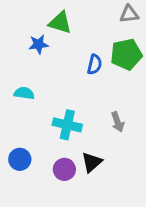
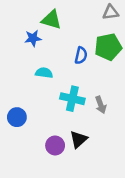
cyan semicircle: (24, 93) -> (44, 73), moved
cyan cross: (67, 125) -> (72, 99), moved
blue circle: (20, 159) -> (17, 117), moved

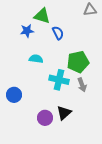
green pentagon: (108, 47) -> (78, 62), moved
blue semicircle: (81, 55) -> (58, 33), moved, turned -40

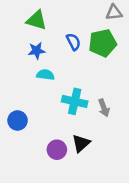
green triangle: (42, 16) -> (37, 20), moved
blue star: (27, 31) -> (37, 51), moved
green pentagon: (78, 62) -> (103, 43), moved

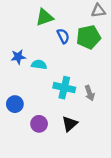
green triangle: (37, 20) -> (45, 17), moved, turned -36
blue star: (37, 51) -> (18, 57), moved
purple circle: (57, 150) -> (39, 124), moved

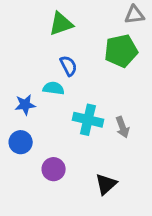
blue semicircle: (63, 36) -> (69, 66), moved
blue star: (18, 57) -> (25, 105), moved
black triangle: (70, 124) -> (106, 184), moved

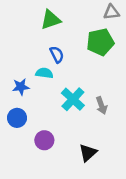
cyan cross: (88, 120) -> (73, 99), turned 30

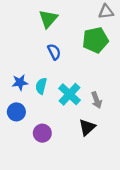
green triangle: (51, 20) -> (48, 19), turned -30
cyan semicircle: (44, 73) -> (41, 86), moved, turned -84
black triangle: (88, 153) -> (87, 127), moved

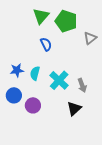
gray triangle: (106, 12) -> (90, 38), moved, turned -32
green pentagon: (95, 40) -> (66, 21), moved, turned 30
purple circle: (42, 133) -> (33, 105), moved

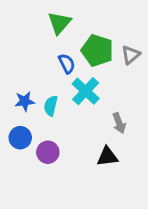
green pentagon: (66, 21) -> (97, 50), moved
cyan cross: (59, 80) -> (86, 91), moved
black triangle: (74, 108) -> (107, 157), turned 35

